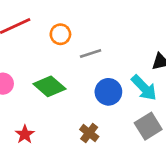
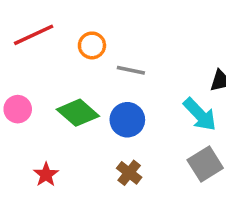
gray line: (91, 53) -> (131, 70), turned 30
blue circle: (108, 92) -> (127, 120), moved

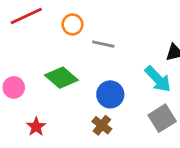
pink circle: (18, 109) -> (14, 87), moved
blue circle: (127, 120) -> (110, 94), moved

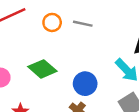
gray line: (103, 44) -> (83, 24), moved

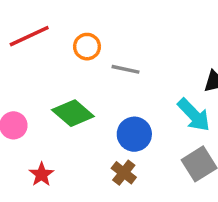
gray line: (83, 24) -> (126, 69), moved

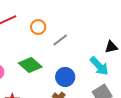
gray line: (126, 69) -> (60, 40), turned -49

